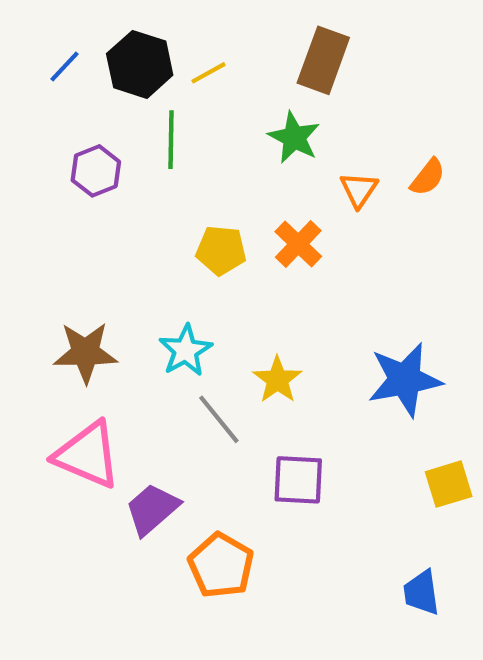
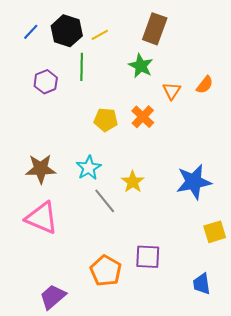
purple square: (298, 480) -> (148, 257), moved
purple trapezoid: (152, 509) -> (53, 297), moved

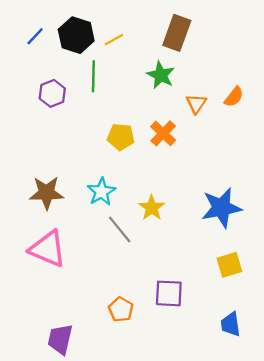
yellow square: (215, 232) -> (229, 265), moved
orange pentagon: (106, 271) -> (121, 309), size x0.7
purple trapezoid: (53, 297) -> (60, 339), turned -36

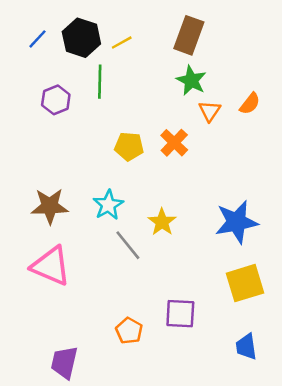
green star: (161, 75) -> (191, 80), moved
yellow square: (229, 265) -> (245, 283), size x1.4

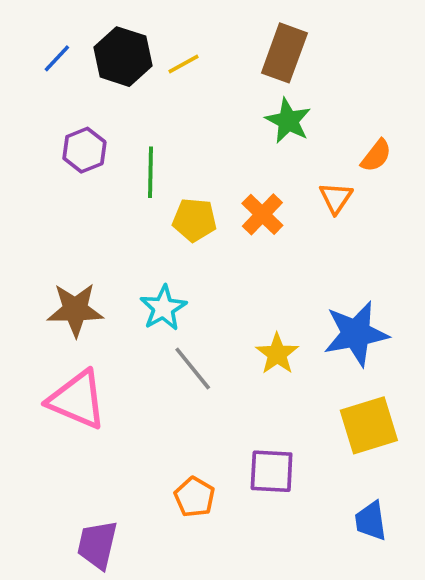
green line: (100, 82) -> (150, 172), moved
orange triangle: (210, 111) -> (336, 198), moved
yellow star: (162, 222) -> (277, 354), moved

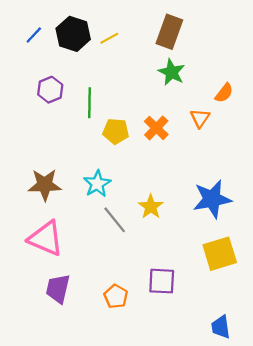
yellow star: (277, 354) -> (151, 207), moved
blue trapezoid: (371, 521) -> (221, 327), moved
purple trapezoid: (97, 545) -> (58, 289), moved

